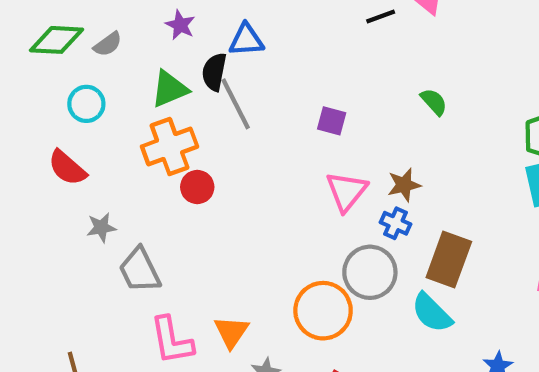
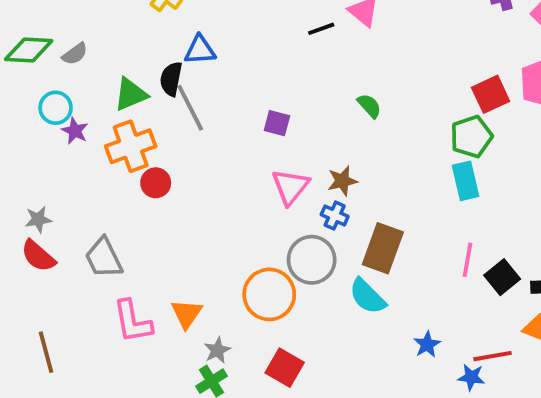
purple star: (180, 25) -> (75, 131), moved
red semicircle: (67, 168) -> (38, 256), moved
gray star: (101, 228) -> (38, 219), moved

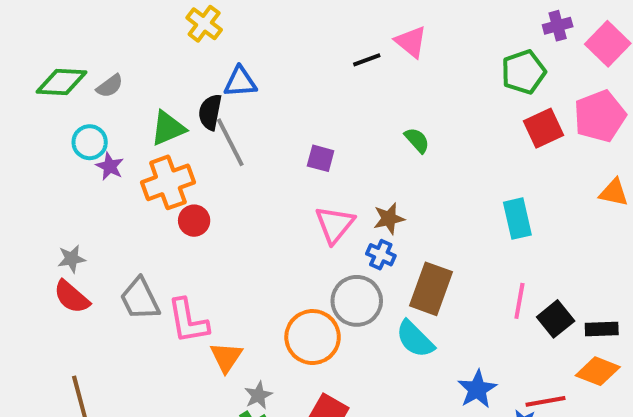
green pentagon: (471, 137) -> (523, 72), moved
pink L-shape: (133, 321) -> (188, 321), moved
blue star: (427, 344) -> (477, 389), size x1.4

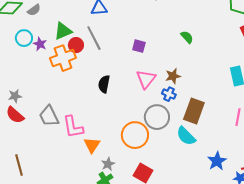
black semicircle: (210, 112) -> (104, 84), moved
purple star: (110, 166) -> (40, 44), moved
red circle: (194, 221) -> (76, 45), moved

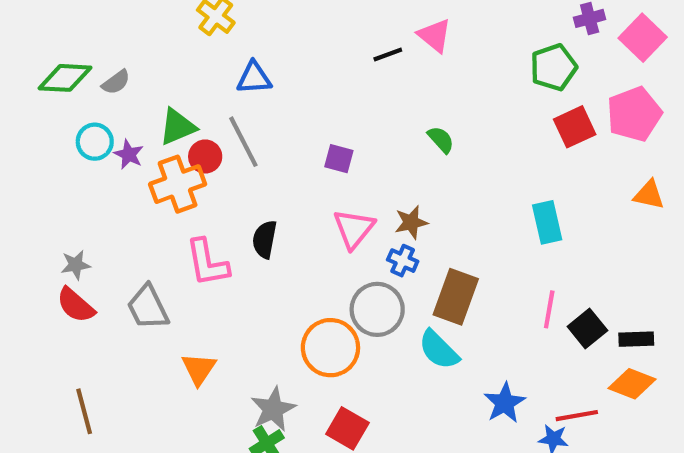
pink L-shape: (73, 127) -> (207, 263), moved
orange triangle: (92, 145) -> (199, 369), moved
gray star: (108, 164) -> (273, 409), size x1.5

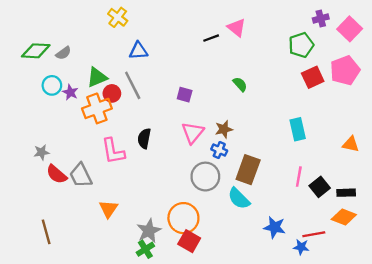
orange triangle: (649, 195) -> (351, 144), moved
red semicircle: (76, 305) -> (57, 174), moved
orange circle: (330, 348) -> (183, 218), moved
blue star: (505, 403) -> (275, 227), turned -30

